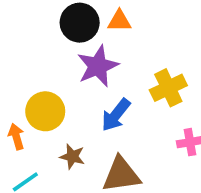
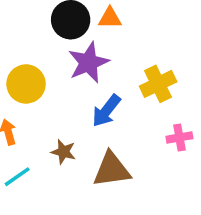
yellow circle: (45, 111) -> (26, 84), moved

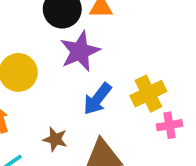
yellow cross: (158, 84) -> (148, 94), moved

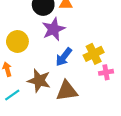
brown star: (55, 139) -> (39, 81), size x1.6

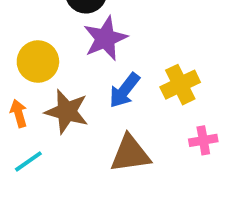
pink cross: (106, 72) -> (203, 140), moved
brown star: (39, 81) -> (67, 111), moved

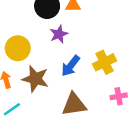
purple star: (105, 38) -> (59, 34), size x0.7

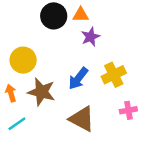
purple star: (59, 34) -> (90, 37), moved
brown triangle: (74, 105) -> (82, 119), turned 36

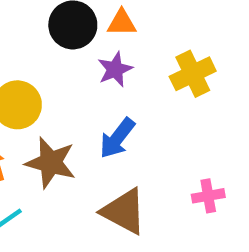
purple star: (90, 37) -> (115, 69), moved
yellow cross: (114, 75) -> (193, 74), moved

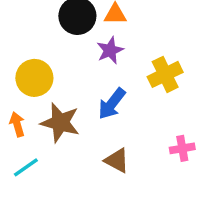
yellow cross: (193, 74) -> (165, 74), moved
brown triangle: (124, 211) -> (117, 160), size x0.7

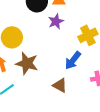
blue arrow: (112, 104) -> (73, 60), moved

